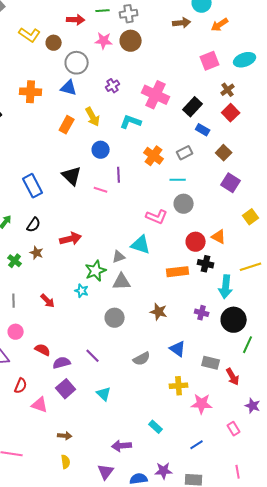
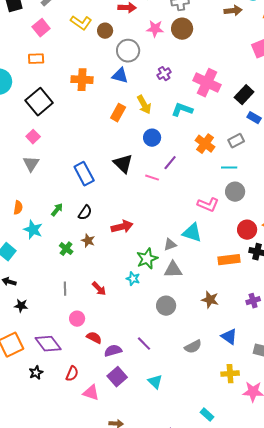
purple line: (119, 175) -> (170, 163), turned 42
purple cross: (202, 313) -> (253, 301), turned -32
pink circle: (16, 332) -> (77, 319), moved

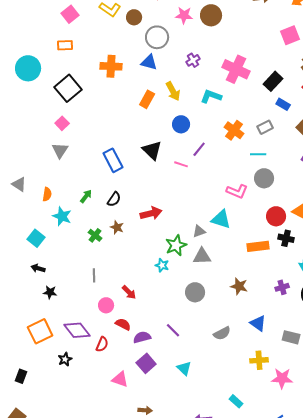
red arrow: (99, 289) -> (129, 292), moved
red semicircle: (72, 374) -> (102, 344), moved

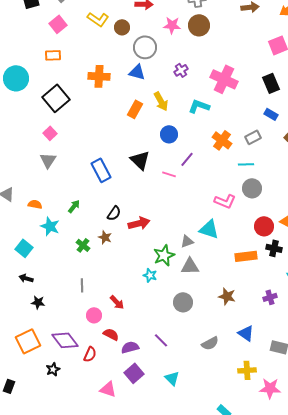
black rectangle: (273, 81) -> (271, 83), moved, turned -66
orange semicircle: (47, 194) -> (35, 204), turned -88
black semicircle: (114, 199) -> (114, 213), moved

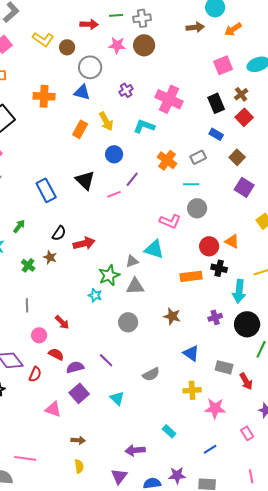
pink line: (169, 174) -> (114, 194), turned -40
gray semicircle: (210, 343) -> (151, 374), moved

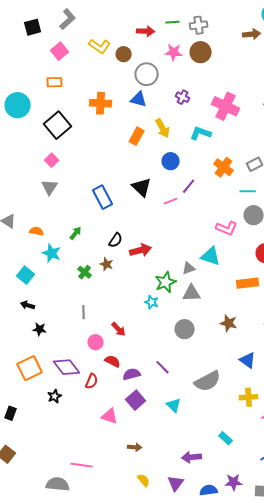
purple cross: (126, 90) -> (183, 97), turned -32
gray semicircle: (151, 374) -> (208, 381), size x1.5
yellow semicircle: (79, 466) -> (144, 480), moved, turned -32

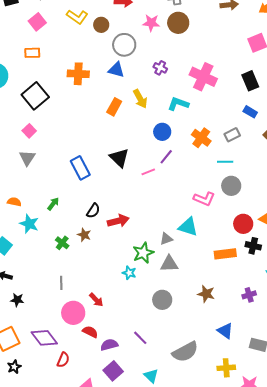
blue circle: (171, 161) -> (162, 132), moved
pink circle: (96, 342) -> (73, 313), size x1.5
red semicircle: (92, 381) -> (63, 360), moved
black star: (55, 396) -> (14, 367), moved

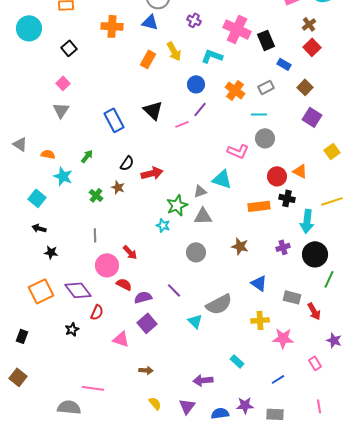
black rectangle: (250, 81) -> (266, 40), moved
black square: (35, 96) -> (69, 48), size x0.6
black star: (14, 367) -> (72, 329), moved
cyan triangle: (151, 376) -> (195, 321), moved

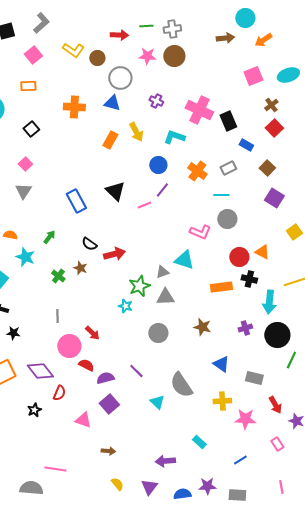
black semicircle: (127, 163) -> (89, 244), turned 91
gray semicircle: (219, 304) -> (181, 385), turned 84
red arrow: (314, 311) -> (275, 405), moved

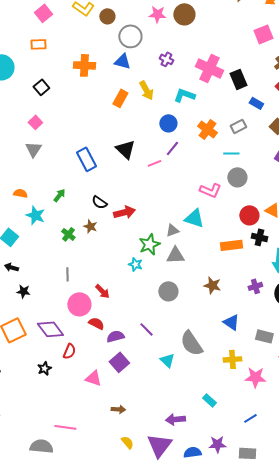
purple triangle: (149, 487) -> (159, 445), size x1.5

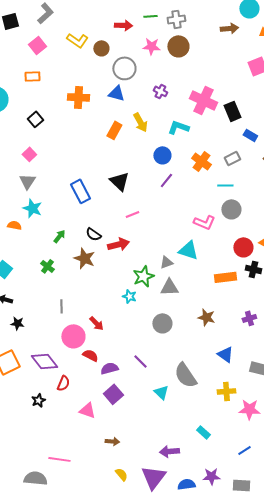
pink line: (154, 163) -> (132, 214), moved
green arrow: (59, 195) -> (59, 236), moved
cyan star: (35, 215) -> (32, 208), moved
brown star: (90, 226) -> (84, 258), size x1.5
green cross: (68, 234) -> (47, 266), moved

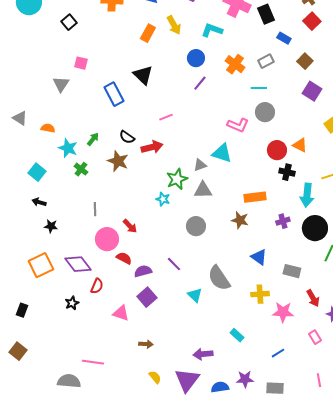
pink square: (29, 154) -> (81, 63), moved, turned -32
black triangle: (119, 181) -> (143, 75), moved
cyan star: (32, 208) -> (68, 148), moved
orange rectangle: (225, 277) -> (255, 197), moved

